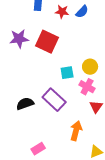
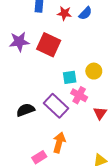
pink cross: (87, 87) -> (79, 95), moved
orange arrow: (76, 131) -> (59, 143), moved

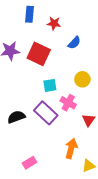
blue semicircle: (85, 13) -> (74, 43), moved
cyan square: (70, 77) -> (50, 85), moved
orange arrow: (59, 143) -> (71, 148), moved

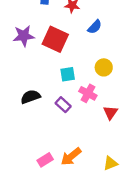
purple rectangle: (46, 113) -> (63, 105), size x0.6
black semicircle: (16, 117) -> (30, 97), moved
orange arrow: (71, 148) -> (71, 157), moved, turned -144

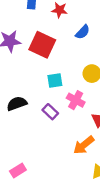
orange arrow: (71, 157) -> (84, 145), moved
pink rectangle: (45, 160) -> (18, 171), moved

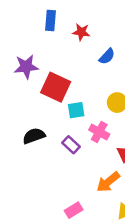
red square: (42, 45) -> (56, 87), moved
pink rectangle: (18, 171) -> (74, 210), moved

